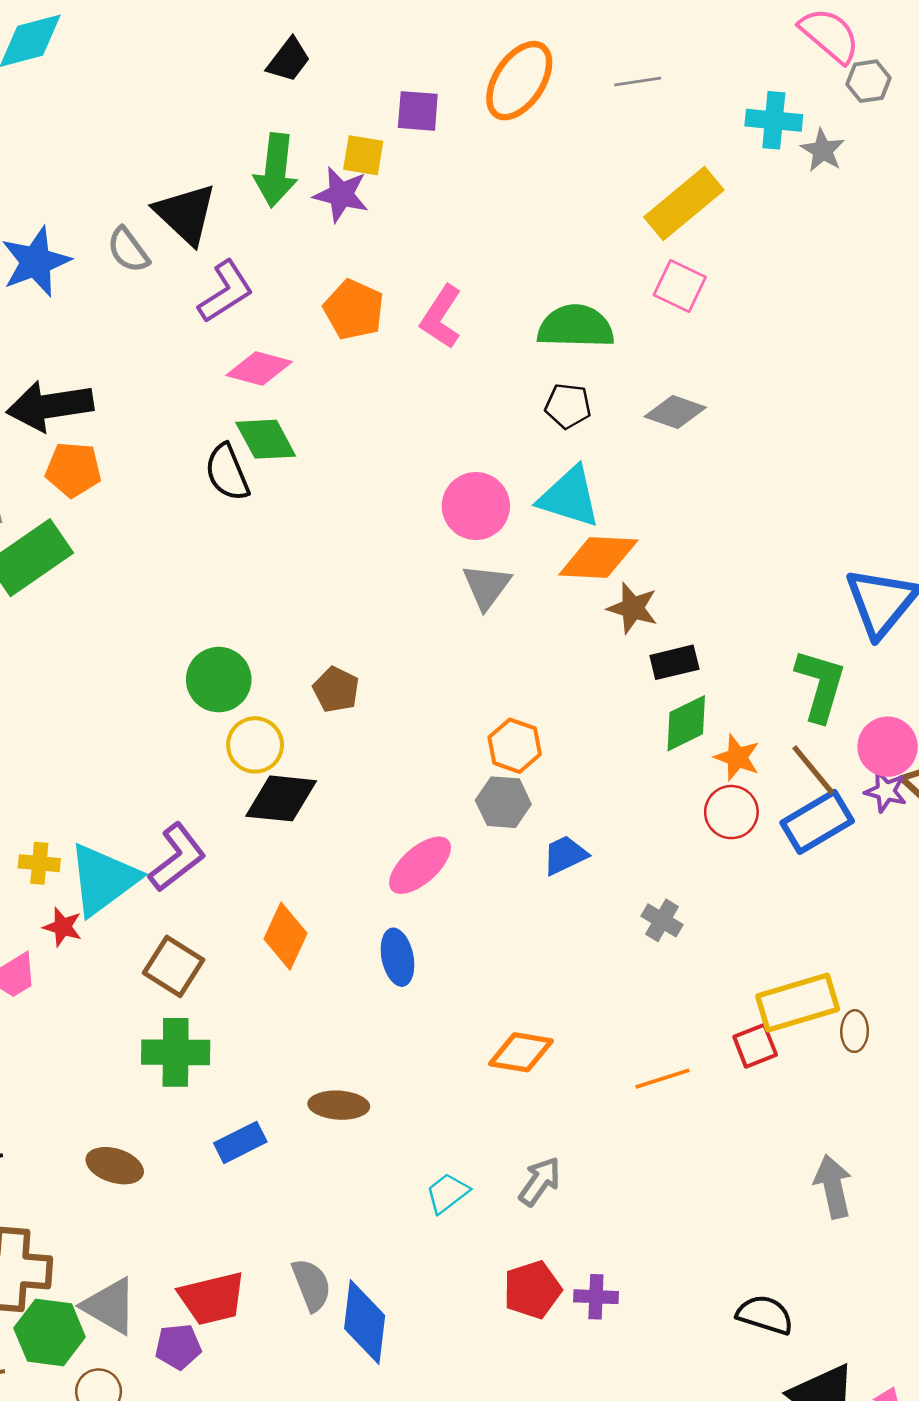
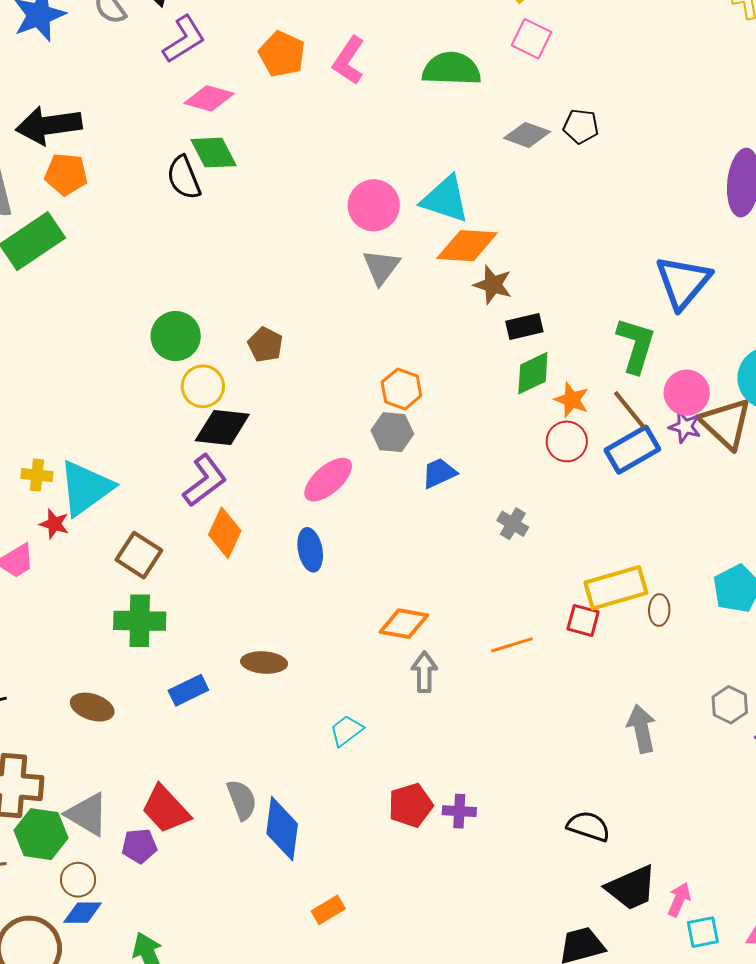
black pentagon: (568, 406) -> (581, 126), moved
purple L-shape: (177, 857) -> (205, 480), moved
red square: (755, 1046) -> (583, 620), turned 36
gray arrow: (540, 1181) -> (424, 672), moved, turned -36
red trapezoid: (212, 1298) -> (166, 809), turned 60

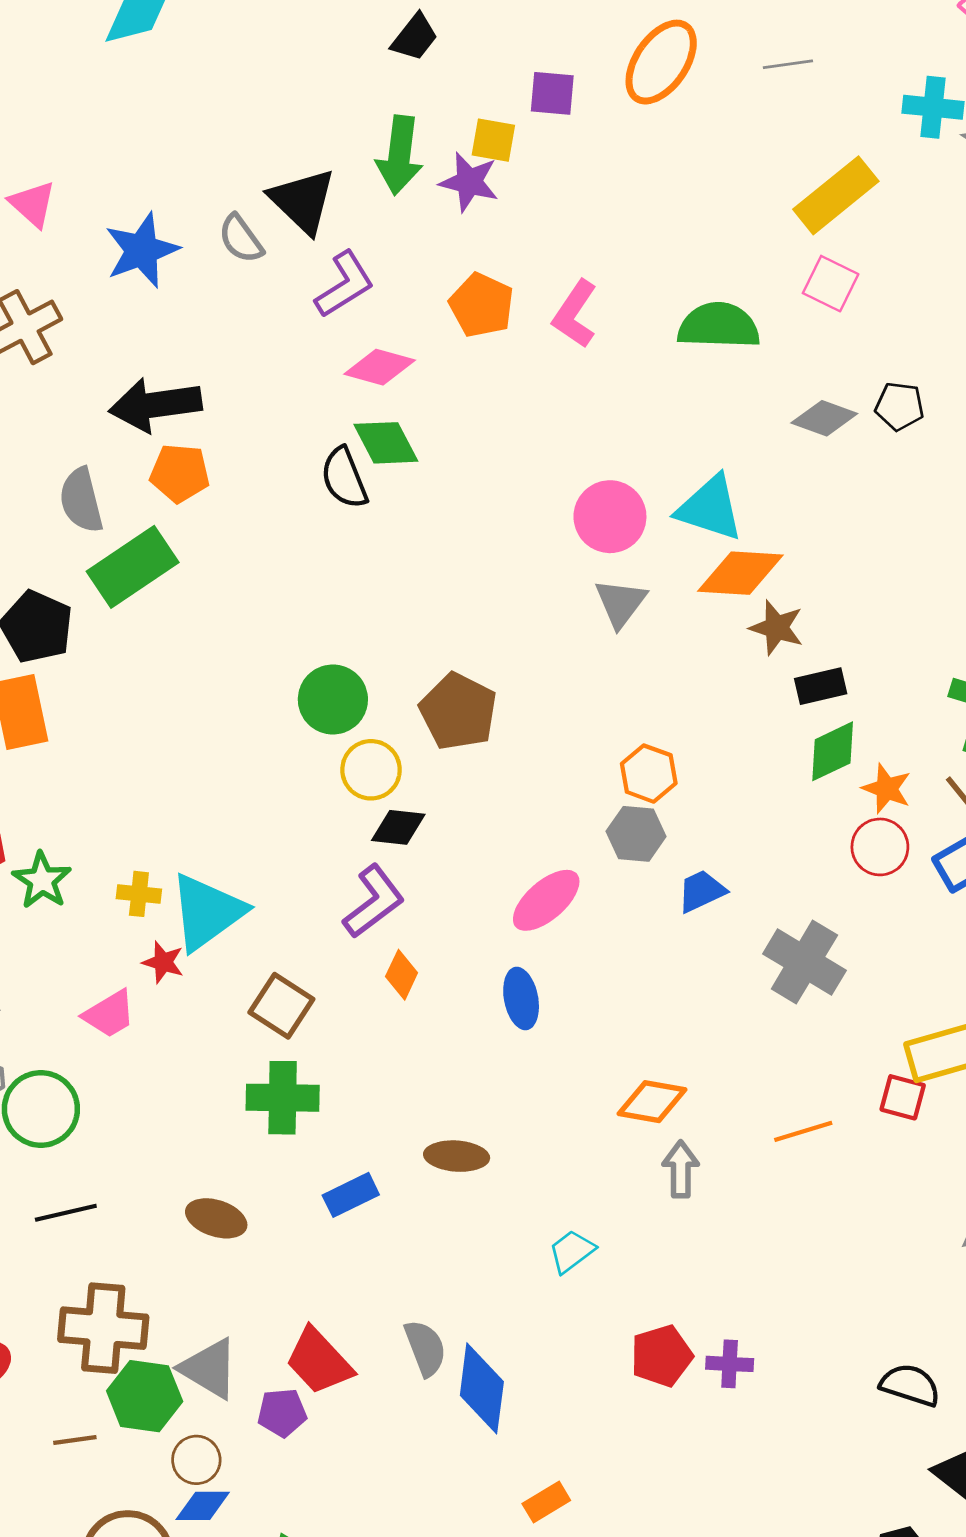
brown pentagon: (265, 345) -> (458, 711), size x1.6
black diamond: (222, 427) -> (398, 827), size x0.7
gray cross: (513, 524) -> (804, 962), size x1.8
orange diamond: (225, 533) -> (402, 975), size x0.7

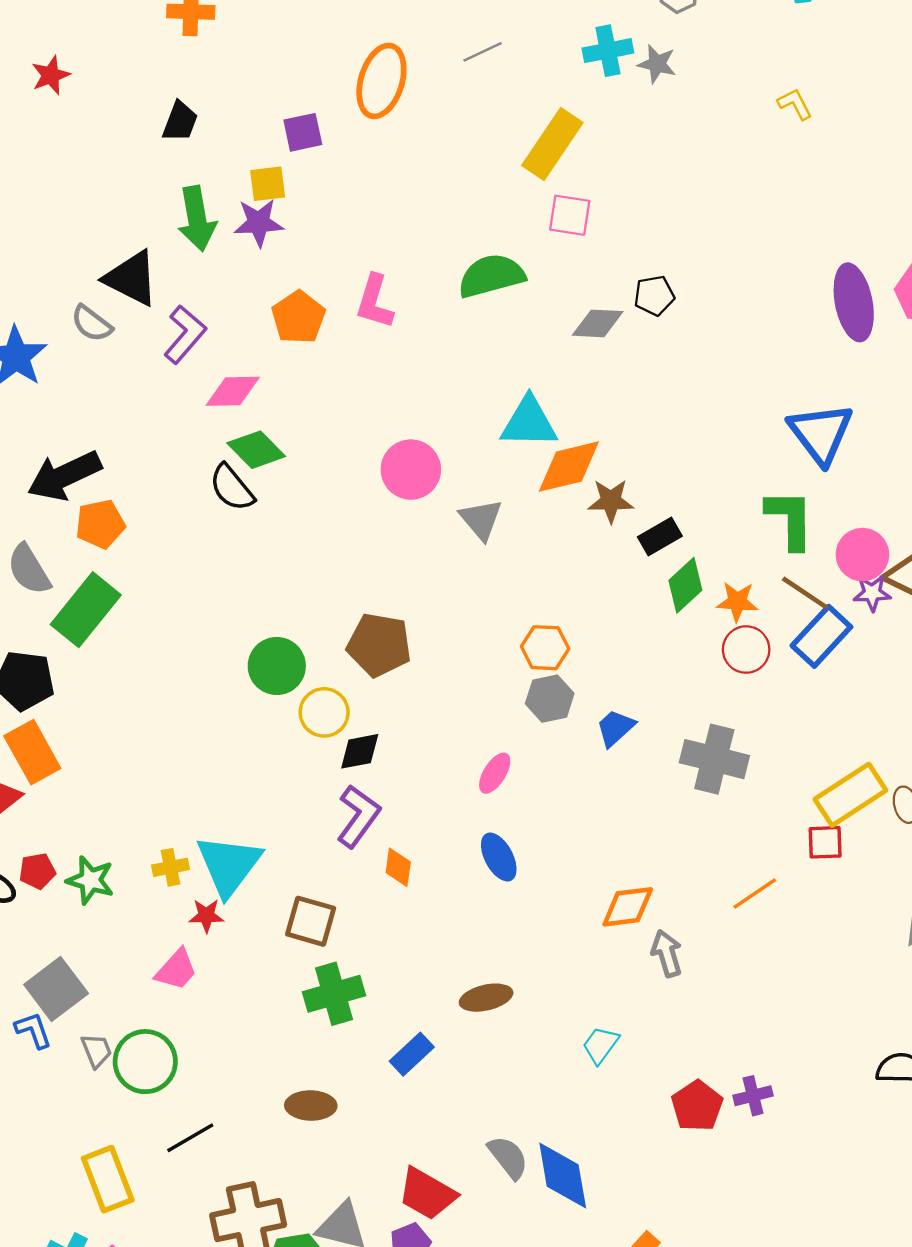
orange pentagon: (482, 305) -> (298, 317), turned 30
pink circle: (610, 517) -> (411, 470), moved
pink ellipse: (546, 900) -> (495, 773), size x0.7

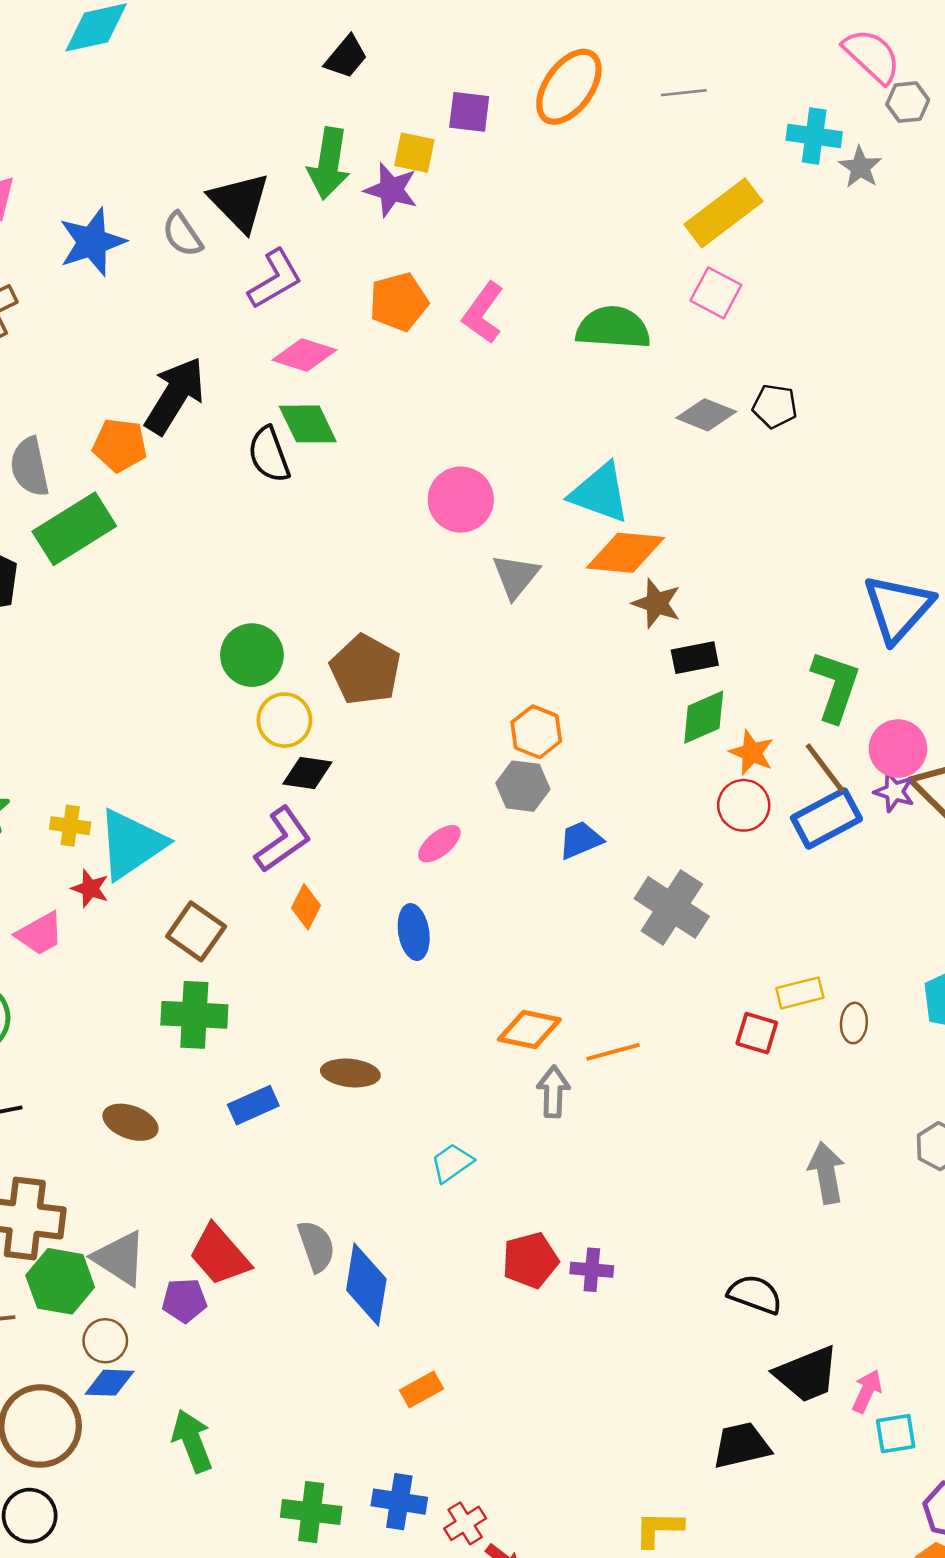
black arrow: (64, 476) -> (175, 396), moved, turned 128
yellow rectangle: (850, 795) -> (800, 993), size x0.6
orange line: (755, 894) -> (613, 1052), moved

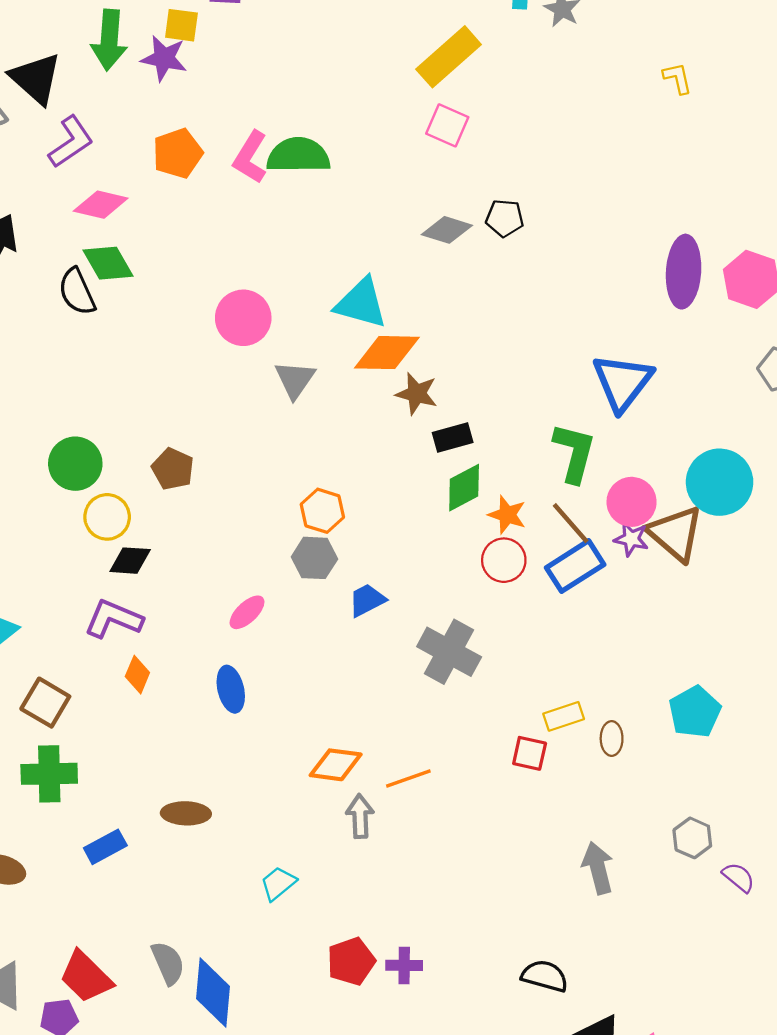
green semicircle: (613, 328) -> (298, 155), moved
brown pentagon: (365, 670) -> (173, 469), size x0.7
purple L-shape: (283, 840) -> (113, 619), turned -118

